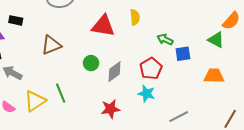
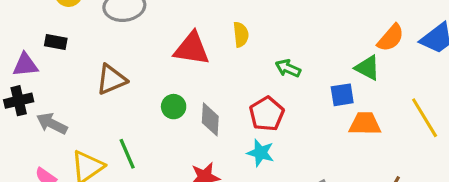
blue square: (183, 54) -> (342, 95), moved
gray diamond: (114, 72) -> (210, 119), turned -50

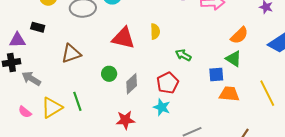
orange semicircle: (391, 38) -> (239, 35), moved
gray diamond: (210, 119) -> (132, 84), turned 40

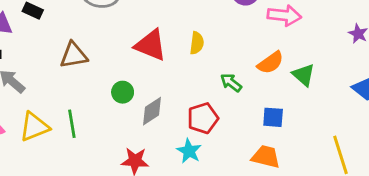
orange semicircle: (239, 35) -> (270, 63), moved
green triangle: (233, 59) -> (304, 75), moved
orange trapezoid: (229, 94) -> (266, 157), moved

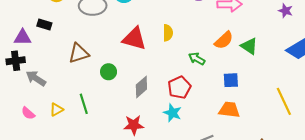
green circle: (123, 92) -> (109, 72), moved
yellow triangle: (34, 127) -> (56, 110), size x0.6

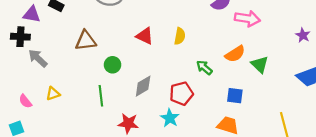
red triangle: (134, 39) -> (145, 36), size x0.7
green line: (84, 104) -> (101, 96), moved
pink semicircle: (28, 113) -> (25, 101), moved

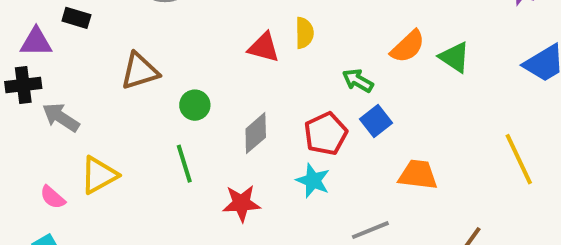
red triangle: (145, 36) -> (264, 47), moved
yellow triangle: (53, 94) -> (99, 175), size x1.5
blue square: (235, 96) -> (376, 121), moved, turned -35

